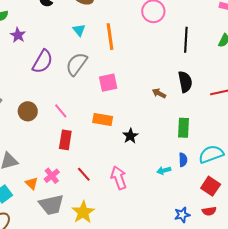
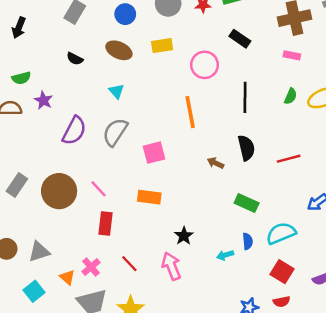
orange line: (110, 37) -> (190, 112), moved
brown circle: (28, 111) -> (59, 191), size x1.5
green rectangle: (184, 128) -> (247, 203), turned -66
black star: (130, 136) -> (184, 236), moved

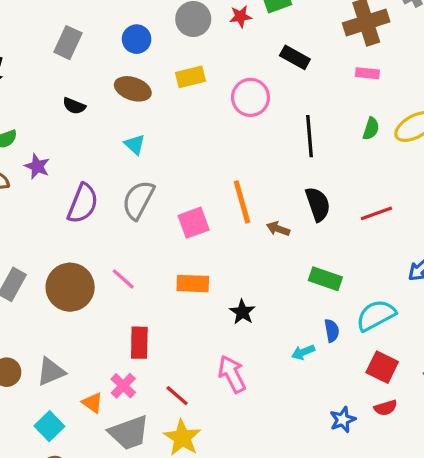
orange line: (190, 112) -> (242, 202), moved
red rectangle: (105, 223) -> (139, 343), moved
black star: (184, 236) -> (242, 312), moved
red line: (129, 264) -> (177, 396), moved

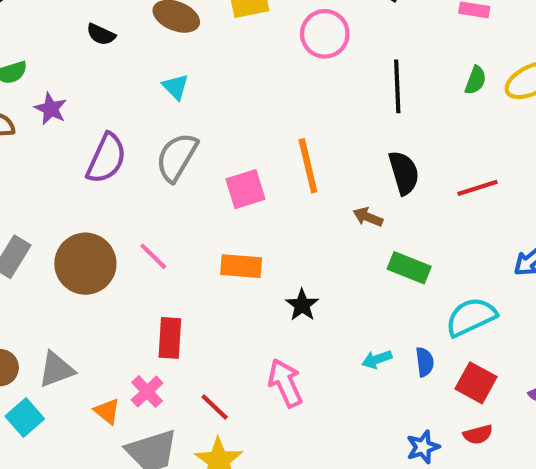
brown arrow: (278, 229) -> (368, 217), moved
blue semicircle: (332, 331) -> (425, 362), moved
cyan square: (49, 426) -> (25, 418), moved

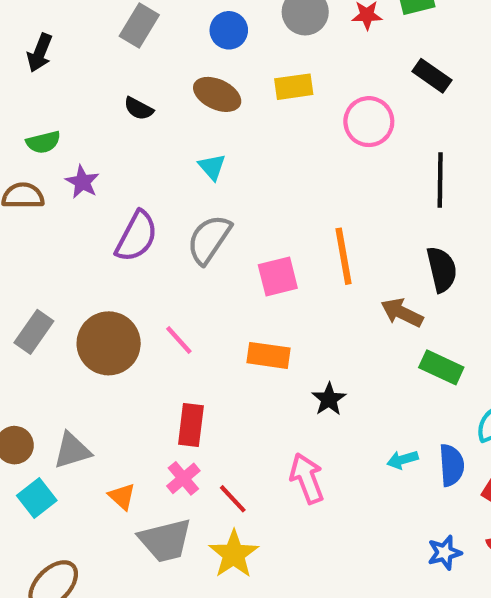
brown arrow: (368, 217) -> (402, 313), size x1.4
blue semicircle: (425, 362) -> (452, 465), size x1.4
pink cross: (147, 392) -> (183, 478), moved

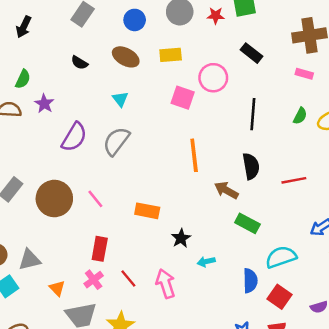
green semicircle: (43, 142) -> (23, 79), turned -54
pink square: (278, 277) -> (183, 98), moved, turned 30
cyan arrow: (402, 460) -> (206, 262), moved
red line: (233, 499) -> (128, 279), moved

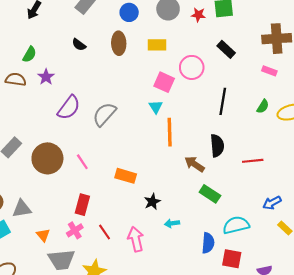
brown ellipse: (126, 57) -> (119, 43), turned 55
cyan triangle: (120, 99) -> (156, 107), moved
red square: (279, 297) -> (232, 259), turned -30

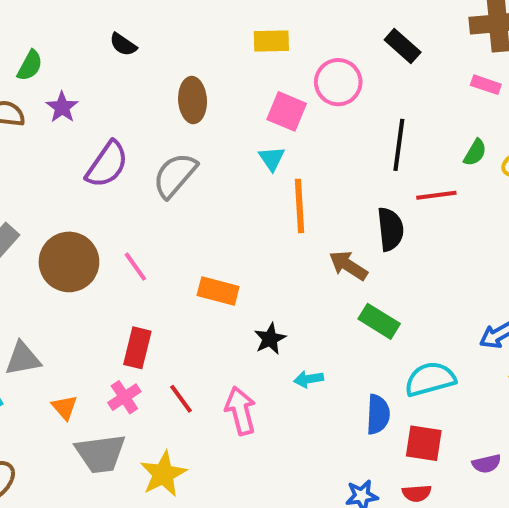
brown ellipse: (119, 43) -> (193, 100), moved
red line: (253, 161) -> (436, 195), moved

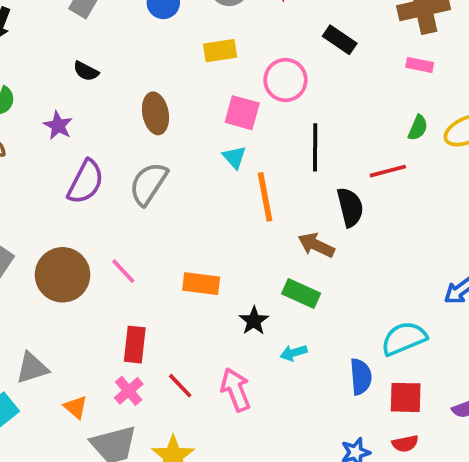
purple star: (62, 107) -> (58, 125), moved
black line: (399, 145) -> (315, 147), moved
green rectangle: (379, 321) -> (301, 294), moved

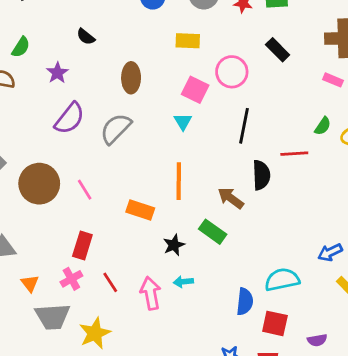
orange line: (265, 197) -> (179, 181), moved
cyan arrow: (294, 353) -> (183, 282), moved

